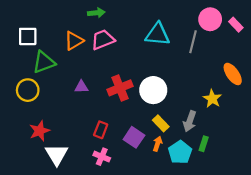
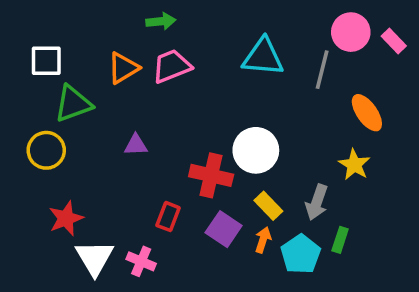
orange ellipse: (233, 74) -> (367, 113), moved
red cross: (120, 88) -> (211, 175), moved, turned 35
pink cross: (102, 157) -> (141, 261), moved

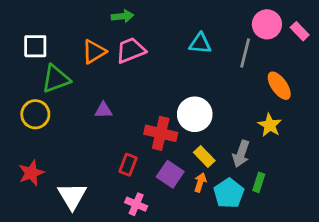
cyan triangle: (263, 57) -> (200, 43), size x0.7
red star: (66, 218) -> (31, 173), moved
pink cross: (141, 261) -> (136, 204), moved

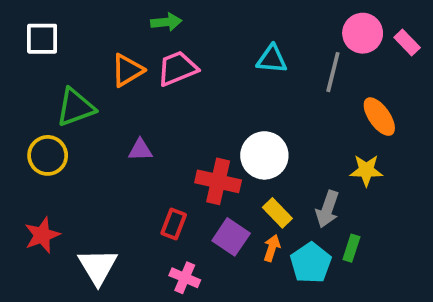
white square: (35, 46) -> (42, 39), moved
yellow star: (270, 125) -> (366, 170), turned -30

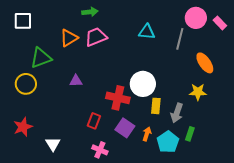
yellow rectangle: (277, 213) -> (156, 106), moved, turned 49
white triangle: (98, 267) -> (53, 144), size x0.7

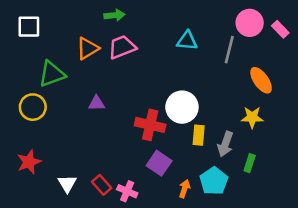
red rectangle: (94, 121) -> (102, 185), moved, turned -63
orange arrow: (147, 134) -> (185, 189), moved
green rectangle: (190, 134) -> (250, 163), moved

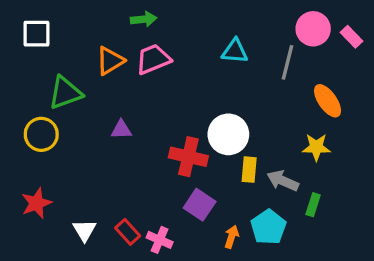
gray arrow: (225, 144) -> (283, 181), turned 95

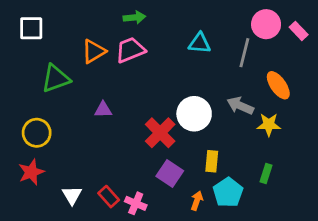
green arrow: (144, 19) -> (134, 17), moved
yellow circle: (41, 134) -> (37, 133), moved
red cross: (188, 157) -> (160, 133), turned 32
yellow rectangle: (249, 170) -> (212, 161), moved
gray arrow: (283, 181) -> (240, 106), moved

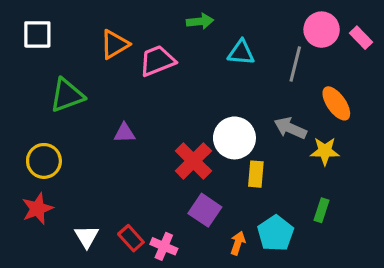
green arrow: (134, 17) -> (200, 21), moved
orange triangle: (94, 51) -> (115, 44), moved
yellow rectangle: (212, 161) -> (256, 174), moved

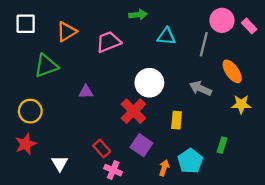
orange triangle: (115, 44) -> (67, 32), moved
white circle: (234, 138) -> (149, 83), moved
yellow star: (325, 151) -> (241, 104), moved
red rectangle: (131, 238) -> (102, 149), moved

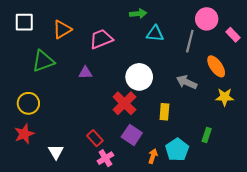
green arrow: (138, 15) -> (138, 14), moved
pink rectangle: (249, 26) -> (233, 35), moved
purple triangle: (86, 92) -> (85, 73), moved
pink cross: (113, 170) -> (105, 158), turned 35

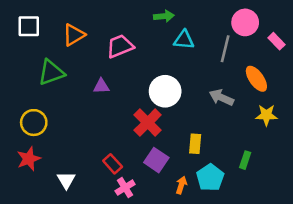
yellow rectangle: (164, 112) -> (195, 144), moved

